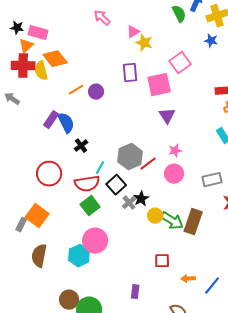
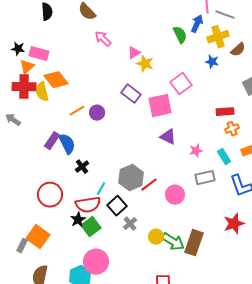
purple rectangle: (130, 73) -> (131, 94), turned -48
purple triangle: (167, 116) -> (168, 137), turned -30
pink star: (175, 151) -> (196, 151), moved
gray rectangle: (212, 180) -> (205, 178), moved
black star: (141, 199) -> (78, 220), moved

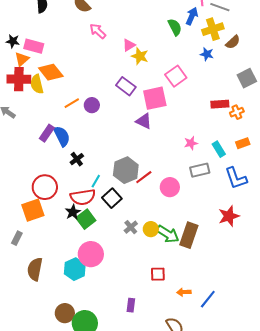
orange cross: (232, 129) -> (237, 112), moved
purple triangle: (168, 137) -> (144, 121), moved
gray cross: (130, 224) -> (131, 227), moved
orange square: (38, 237) -> (33, 210), moved, turned 35

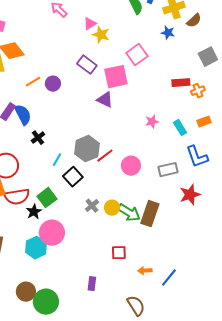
gray rectangle: (200, 170) -> (168, 170), moved
red semicircle: (83, 197) -> (17, 197), moved
black star: (73, 212) -> (34, 212), moved

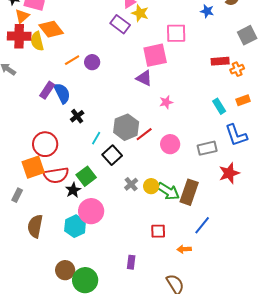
pink square: (137, 55) -> (176, 33), turned 35
purple rectangle: (87, 65) -> (120, 24), moved
pink star: (152, 122) -> (166, 102), moved
blue line: (169, 278) -> (202, 225), moved

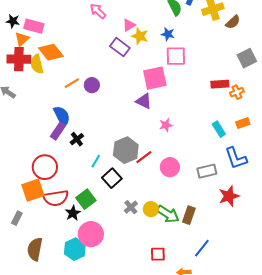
blue star: (207, 11) -> (168, 34), moved
purple rectangle: (47, 90) -> (58, 131), moved
brown rectangle: (189, 192) -> (189, 215), size x0.7

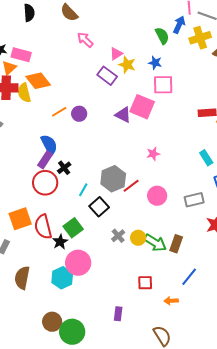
pink square: (155, 78) -> (142, 107), turned 35
purple triangle: (144, 101) -> (123, 115), moved
red circle: (45, 167) -> (45, 183), moved
red semicircle: (56, 198) -> (43, 227), turned 85

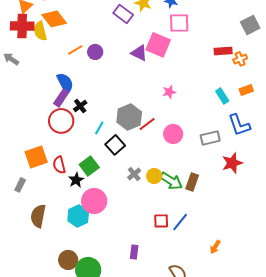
red semicircle: (43, 227) -> (59, 165), size x0.7
blue line: (189, 277) -> (180, 222), moved
orange arrow: (171, 301) -> (215, 247), moved, turned -56

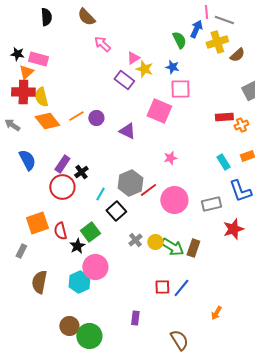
orange diamond: (54, 19) -> (47, 121), moved
purple triangle: (139, 53) -> (127, 131), moved
blue semicircle: (65, 83) -> (27, 160), moved
pink circle: (173, 134) -> (174, 200), size x1.4

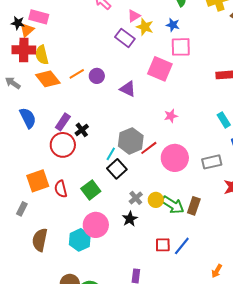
black star: (17, 54) -> (18, 23), moved
cyan line: (100, 194) -> (111, 154), moved
black star: (77, 246) -> (130, 219), moved

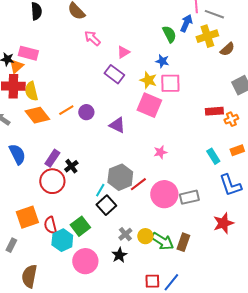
yellow star: (145, 27) -> (148, 80), moved
gray rectangle: (212, 162) -> (189, 197), moved
cyan hexagon: (80, 240) -> (62, 240), moved

